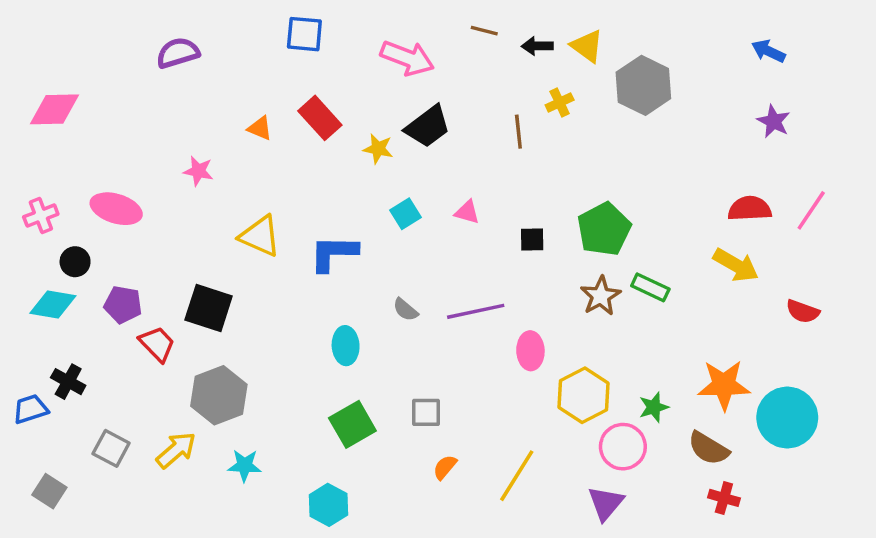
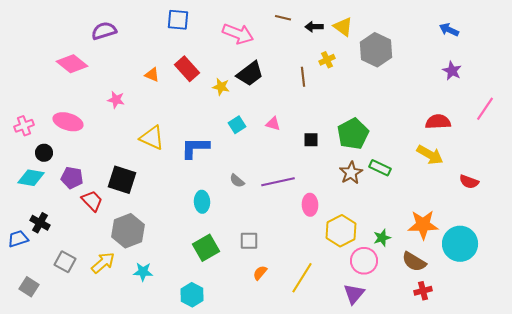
pink diamond: (55, 109) -> (72, 64), moved, turned 40
pink line: (811, 210) -> (485, 109), moved
red cross: (724, 498) -> (423, 291), turned -30

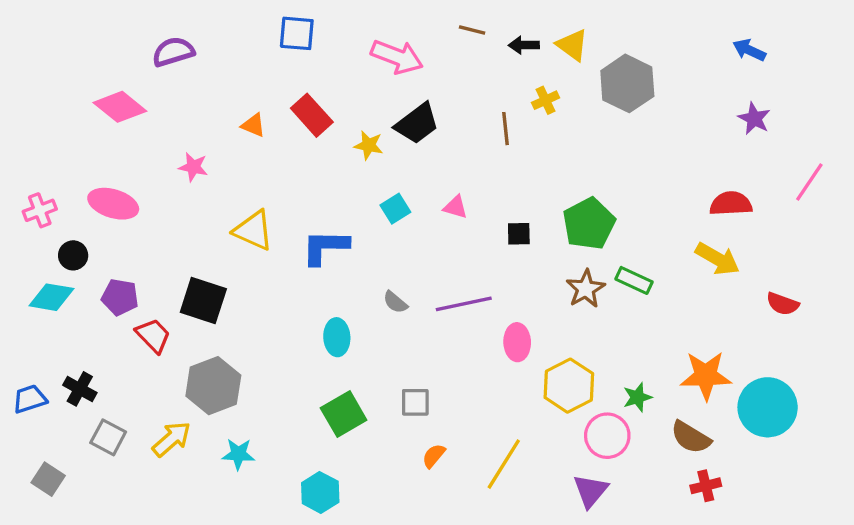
black cross: (40, 223) -> (80, 389), moved

